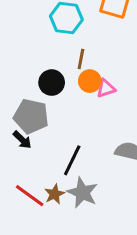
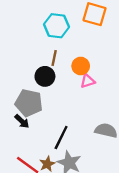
brown line: (81, 59) -> (54, 58), moved
orange circle: (90, 81) -> (81, 66), moved

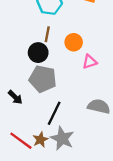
pink triangle: (88, 81) -> (90, 62), moved
gray pentagon: (29, 103) -> (43, 79), moved

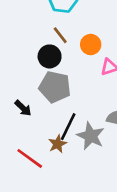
brown line: (47, 34) -> (60, 35), turned -49
gray star: (62, 138) -> (91, 136), moved
brown star: (40, 140) -> (58, 144), moved

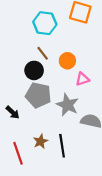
black line: (68, 127) -> (62, 146), moved, turned -35
gray star: (91, 136) -> (67, 105), moved
red line: (30, 158) -> (18, 153), turned 35

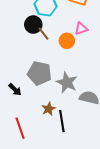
black circle: (34, 70) -> (33, 25), moved
pink triangle: (82, 79) -> (81, 29), moved
brown star: (41, 141) -> (49, 109), moved

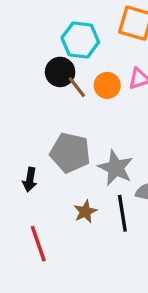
orange circle: (67, 41) -> (107, 85), moved
black arrow: (15, 90) -> (30, 180), turned 56
black line: (62, 121) -> (122, 213), moved

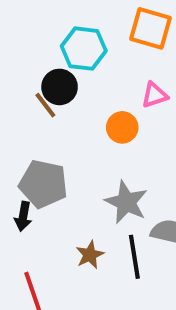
orange circle: (107, 85) -> (122, 127), moved
brown line: (77, 87) -> (45, 105), moved
gray pentagon: (70, 153) -> (43, 184), moved

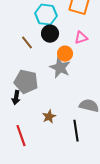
black circle: (60, 87) -> (50, 34), moved
gray star: (126, 202) -> (60, 68), moved
black line: (134, 257) -> (76, 131), moved

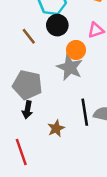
black arrow: (16, 98) -> (27, 110), moved
black line: (76, 131) -> (85, 112), moved

